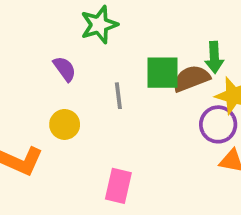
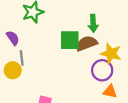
green arrow: (214, 57) -> (93, 23), moved
gray line: (118, 96) -> (22, 58), moved

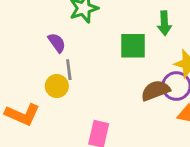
brown semicircle: (86, 43) -> (155, 91), moved

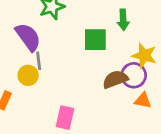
purple semicircle: (57, 43) -> (28, 37), size x1.6

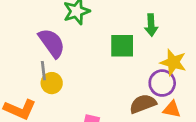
gray line: (39, 61) -> (43, 71), moved
brown semicircle: (115, 79) -> (143, 104), moved

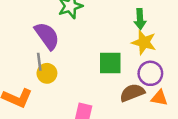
green square: (122, 46) -> (110, 63), moved
yellow star: (173, 62) -> (144, 42), moved

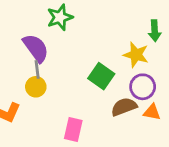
green arrow: (140, 19) -> (155, 31), moved
gray line: (39, 62) -> (37, 69), moved
green square: (110, 63) -> (101, 76), turned 35

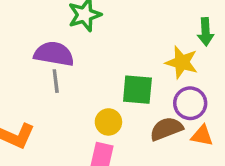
purple semicircle: (36, 48) -> (54, 54), turned -44
green square: (101, 76) -> (137, 90), turned -30
yellow circle: (36, 87) -> (108, 122), moved

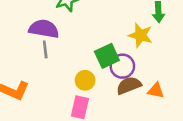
green square: (137, 90) -> (107, 56), turned -30
purple circle: (190, 103) -> (122, 66), moved

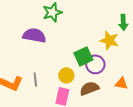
gray line: (45, 49) -> (35, 79), moved
brown semicircle: (129, 85) -> (89, 88), moved

